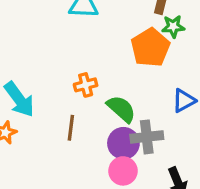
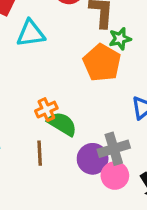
green semicircle: (121, 109) -> (62, 124), moved
pink circle: (123, 171) -> (115, 176), moved

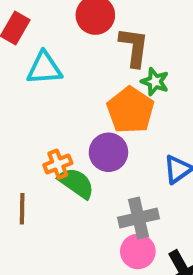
green star: (120, 39) -> (155, 82), turned 30
brown line: (40, 153) -> (22, 209), moved
purple circle: (93, 159) -> (108, 152), moved

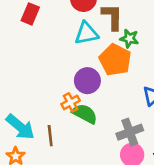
cyan triangle: (44, 68) -> (86, 33), moved
purple circle: (108, 152) -> (87, 81), moved

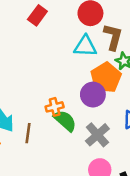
purple circle: (87, 81) -> (93, 95), moved
gray cross: (130, 132) -> (97, 135), moved, turned -35

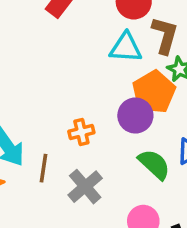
green semicircle: (65, 121) -> (154, 164), moved
gray cross: (97, 135) -> (85, 187), moved

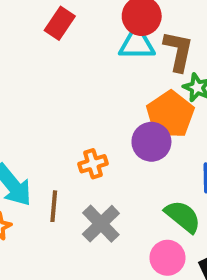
cyan triangle: (126, 48) -> (137, 44), moved
green semicircle: (154, 164) -> (183, 216), moved

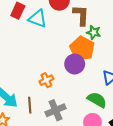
cyan triangle: (137, 44) -> (38, 19), moved, turned 30
gray cross: (101, 224) -> (55, 110), turned 30

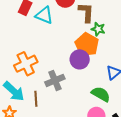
orange cross: (46, 80) -> (26, 64), moved, size x1.6
gray cross: (55, 110) -> (55, 80), moved

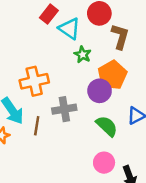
green star: (98, 29) -> (83, 55), moved
green semicircle: (101, 94) -> (107, 126), moved

